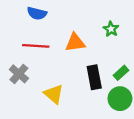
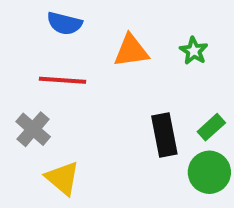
orange triangle: (75, 42) -> (131, 51), moved
yellow triangle: (54, 94) -> (62, 178), moved

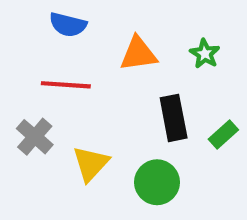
black rectangle: (164, 135) -> (174, 118), moved
green circle: (209, 172) -> (157, 182), moved
yellow triangle: (62, 178) -> (91, 164), moved, turned 33

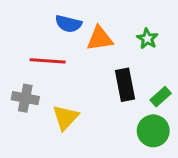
blue semicircle: (68, 25) -> (68, 24), moved
gray cross: (35, 137) -> (25, 98), turned -30
green circle: (157, 182) -> (153, 131), moved

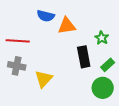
green star: (147, 39) -> (102, 38), moved
red line: (48, 61) -> (18, 41), moved

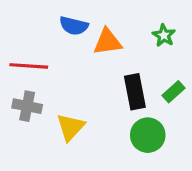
green star: (102, 38) -> (164, 35), moved
green rectangle: (108, 65) -> (173, 92), moved
green circle: (103, 88) -> (148, 135), moved

